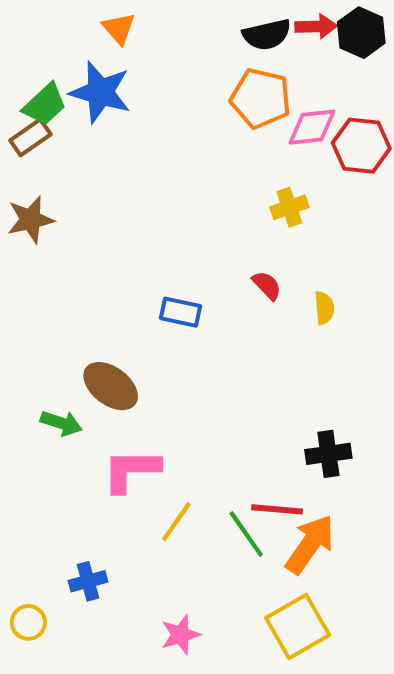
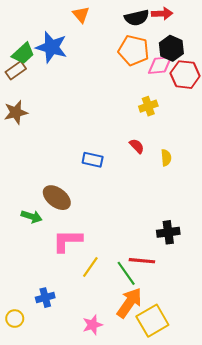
orange triangle: (119, 28) -> (81, 15), moved
black hexagon: (361, 33) -> (171, 48), moved
orange arrow: (310, 544) -> (129, 303), moved

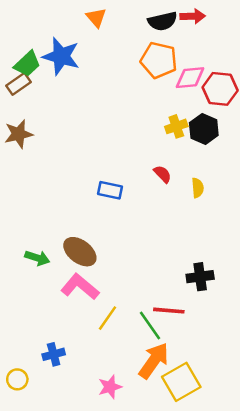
black hexagon: (171, 48) -> (204, 129), moved
brown ellipse: (57, 198) -> (80, 252), moved
pink L-shape: (67, 241) -> (80, 287), turned 40

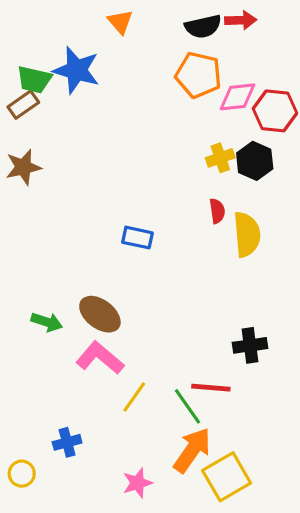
green trapezoid: (27, 64) -> (34, 80), turned 56
red semicircle: (163, 174) -> (217, 211), moved, turned 36
yellow semicircle: (198, 188) -> (247, 234), size x1.8

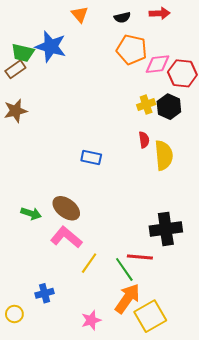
black semicircle: (203, 26) -> (122, 17), moved, size x0.7
black cross: (250, 345) -> (166, 229), size x1.4

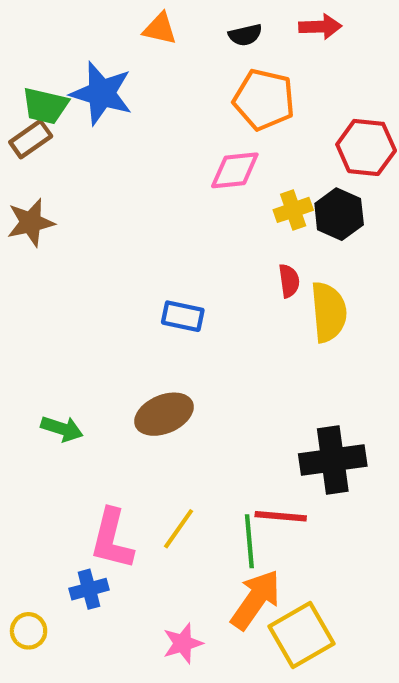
orange triangle: (80, 14) -> (160, 29), turned -36
pink diamond: (158, 64) -> (235, 170), moved
brown ellipse: (66, 208) -> (164, 414), moved, turned -60
pink L-shape: (66, 237) -> (112, 539), moved, turned -116
green line: (124, 269) -> (249, 541), turned 30

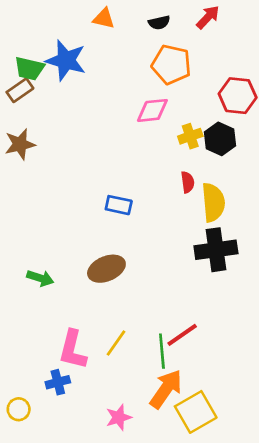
red arrow: (320, 27) -> (208, 17), turned -45
black cross: (333, 460) -> (216, 250), moved
red line: (281, 516) -> (182, 335), turned -40

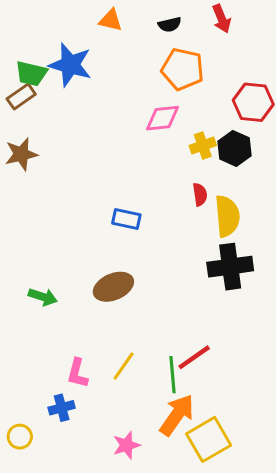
red arrow: (208, 17) -> (222, 19), turned 115
pink L-shape: (73, 350) -> (77, 373), size x0.7

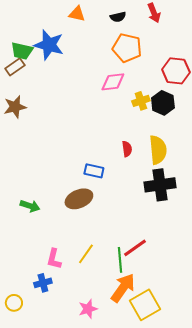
red semicircle: (200, 195) -> (127, 149), moved
blue rectangle: (126, 219) -> (94, 171), moved

